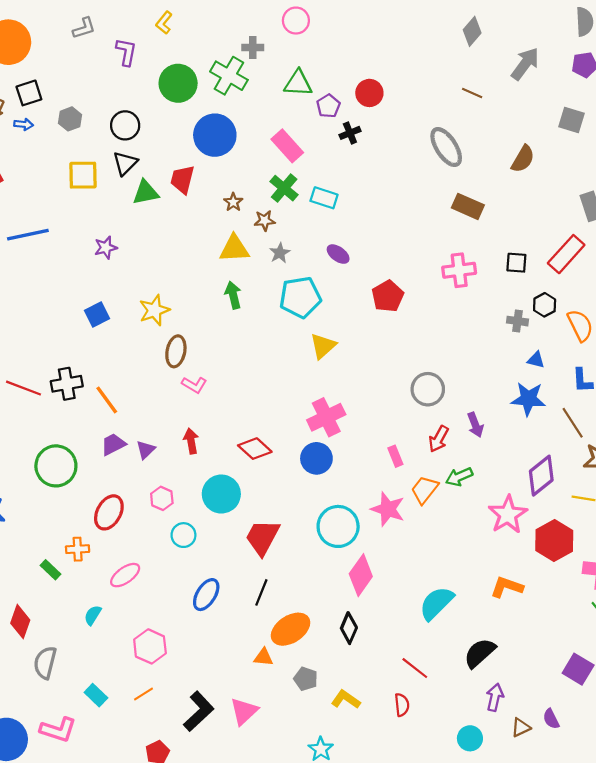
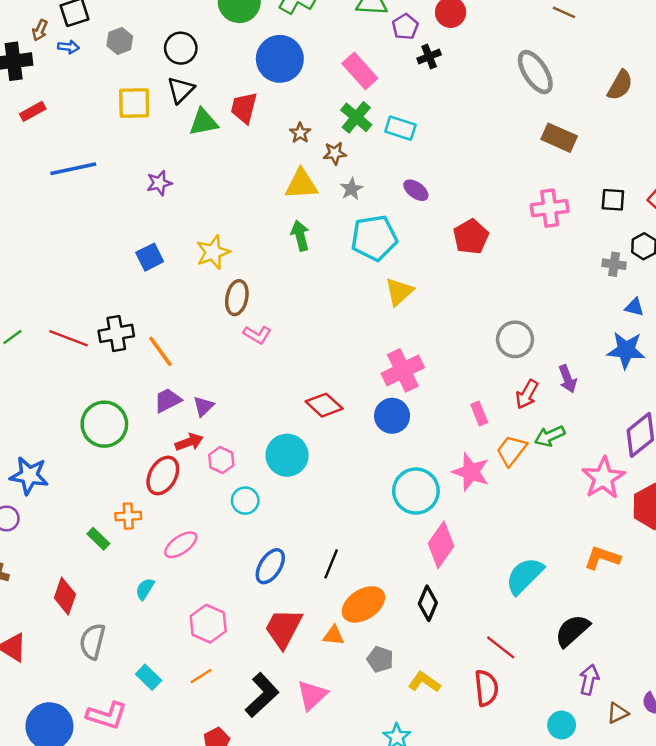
red arrow: (191, 441) -> (189, 442), moved, turned 80
red trapezoid: (262, 537) -> (283, 628), moved
red semicircle: (402, 705) -> (486, 688), size x1.4

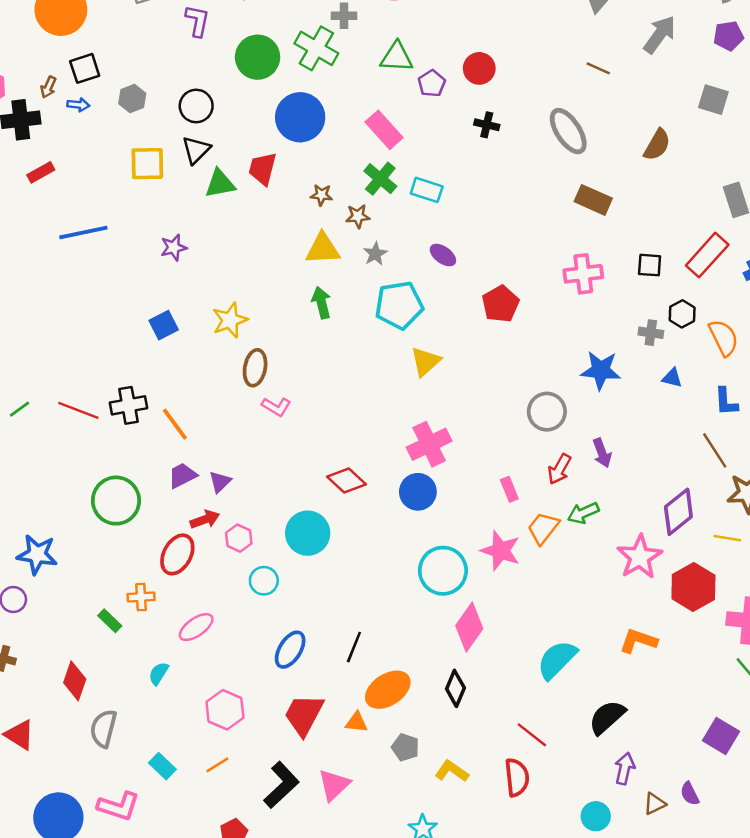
black cross: (429, 56) -> (487, 125), moved, turned 35
brown star: (300, 133) -> (321, 195), turned -30
blue star: (626, 350) -> (601, 370), moved

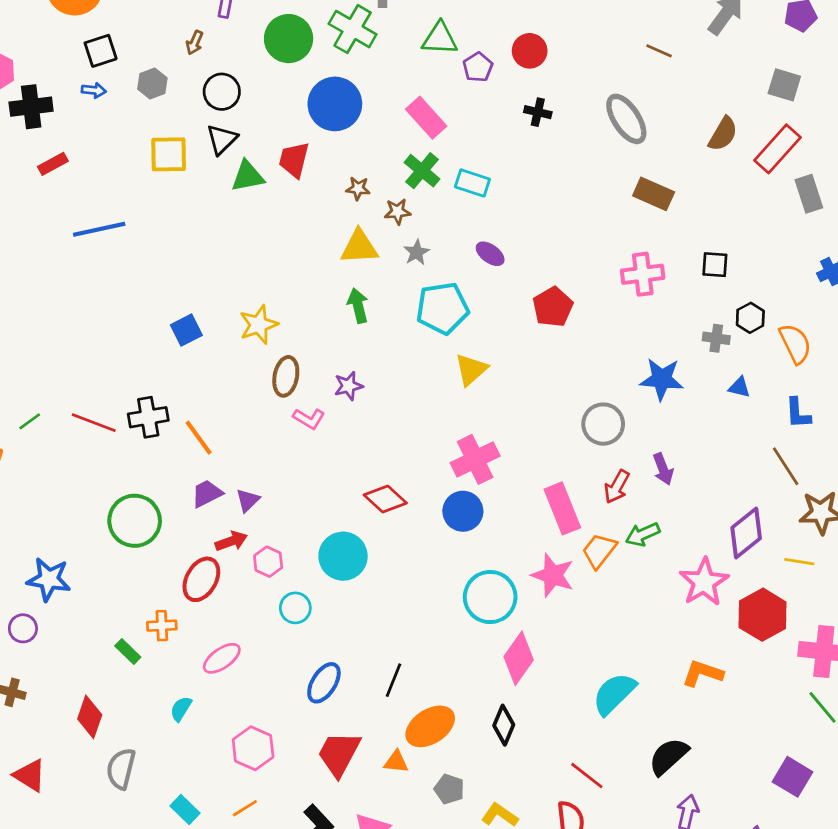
brown arrow: (48, 87) -> (195, 43), moved
purple star: (174, 248) -> (348, 386), moved
red rectangle: (707, 255) -> (778, 149), moved
pink rectangle: (509, 489) -> (562, 508), size x1.8

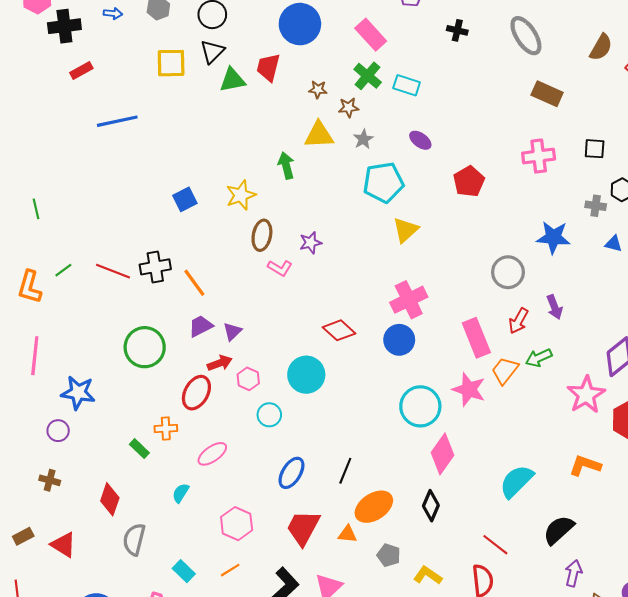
green arrow: (358, 306) -> (286, 166), moved

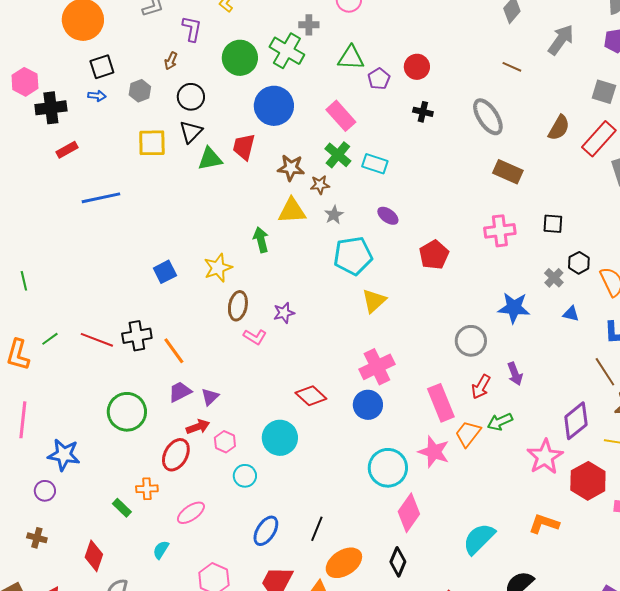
brown star: (318, 90) -> (291, 168), size x1.5
gray cross: (596, 206) -> (554, 278), turned 36

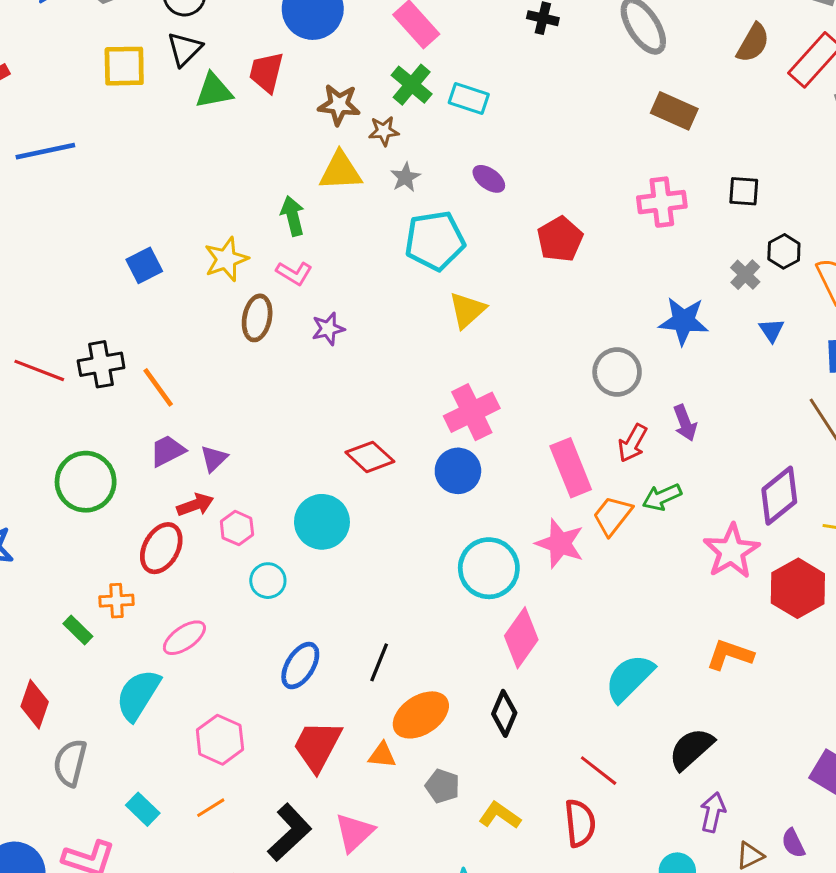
blue triangle: (571, 314) -> (772, 330), turned 42
pink L-shape: (255, 337) -> (294, 273), moved
cyan semicircle: (161, 550) -> (138, 695), size x1.8

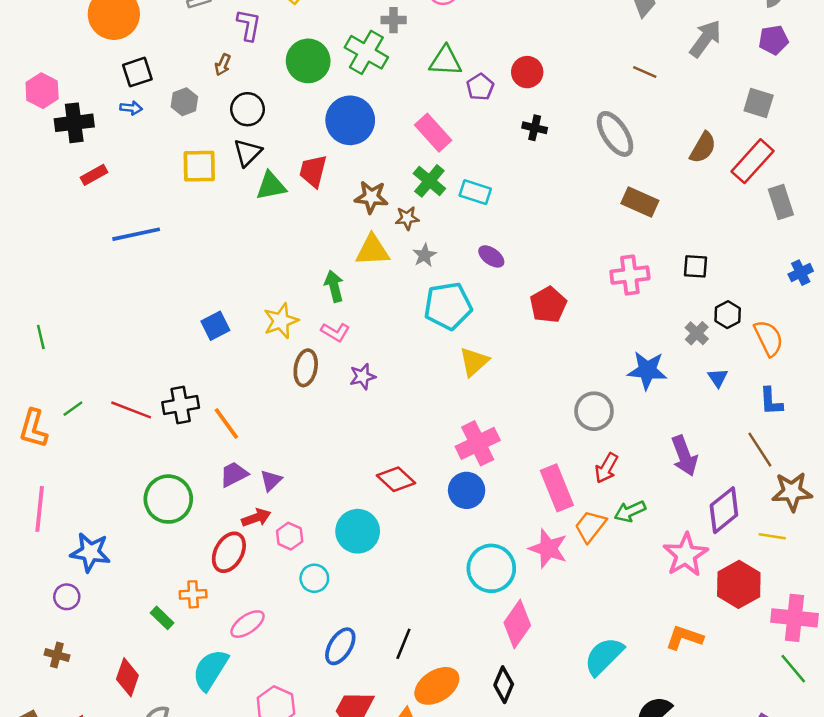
purple arrow: (685, 423) -> (684, 456), moved, size x1.4

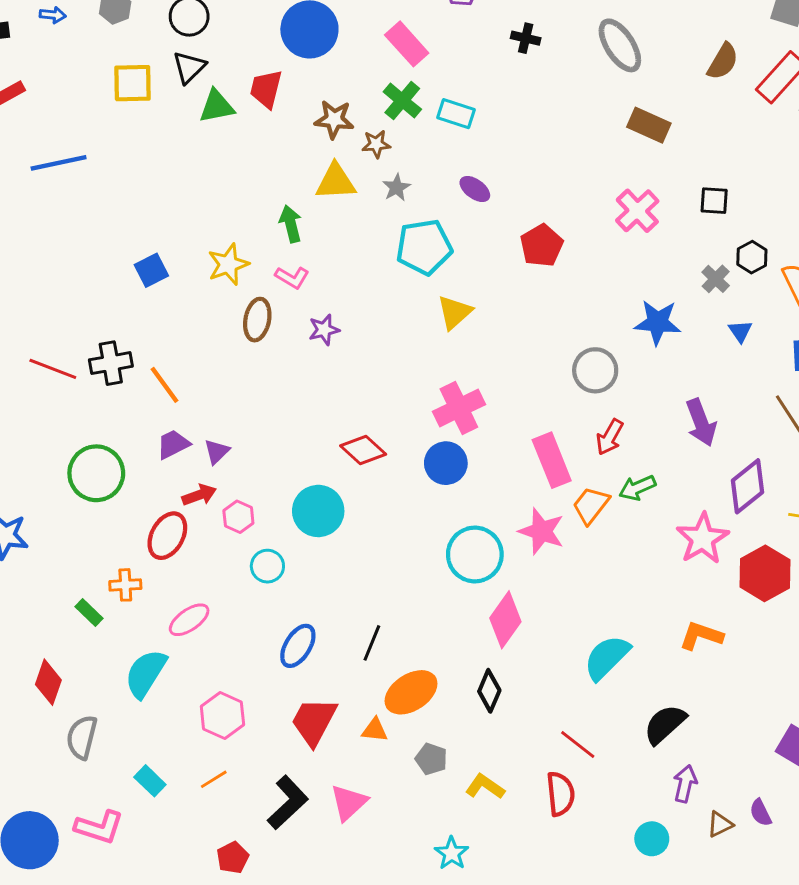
pink cross: (630, 275) -> (637, 211), turned -36

